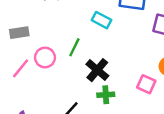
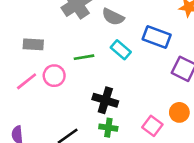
green line: (74, 47) -> (84, 57), moved, turned 42
black cross: (97, 70) -> (105, 100), turned -35

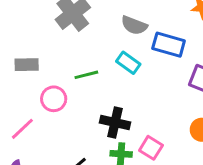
gray semicircle: (113, 17) -> (134, 25), moved
pink line: (27, 81) -> (22, 129), moved
pink square: (152, 126) -> (151, 148), moved

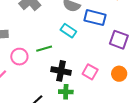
green line: (86, 75) -> (44, 49), moved
pink square: (151, 148) -> (90, 72), moved

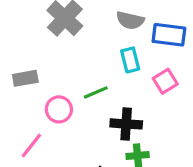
cyan rectangle: (68, 31) -> (130, 60), turned 49
pink square: (90, 72) -> (165, 81), moved, turned 35

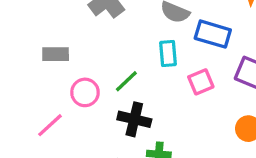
green line: (96, 92) -> (126, 81), turned -30
black cross: (126, 124) -> (134, 119), moved

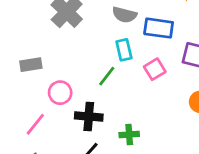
green line: (126, 81) -> (107, 76), moved
black cross: (134, 119) -> (89, 117), moved

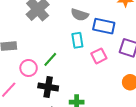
green line: (107, 76) -> (50, 59), moved

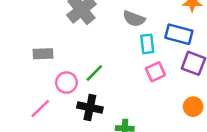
blue rectangle: (104, 26) -> (179, 34), moved
cyan rectangle: (77, 40) -> (147, 44), moved

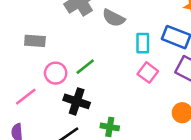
gray semicircle: (134, 19) -> (114, 18), moved
pink square: (155, 72) -> (148, 73), turned -36

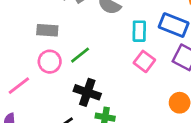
gray rectangle: (35, 41) -> (47, 30), moved
black cross: (77, 101) -> (87, 92), moved

